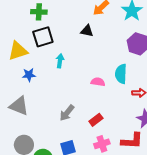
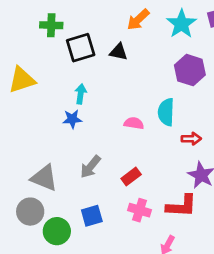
black square: (43, 37) -> (81, 48), moved
blue star: (29, 75) -> (72, 119), moved
gray triangle: (19, 106) -> (44, 178), moved
pink cross: (102, 144) -> (139, 210), turned 35

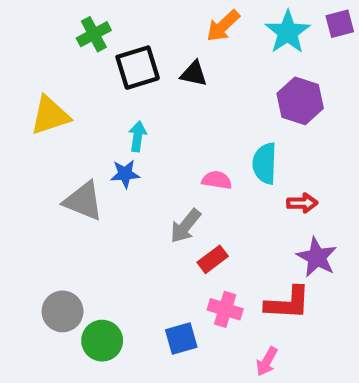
green cross: (51, 25) -> (94, 34), turned -30
gray arrow: (90, 167) -> (186, 226), moved
gray triangle: (44, 178) -> (83, 201), moved
blue square: (92, 216) -> (181, 339), moved

